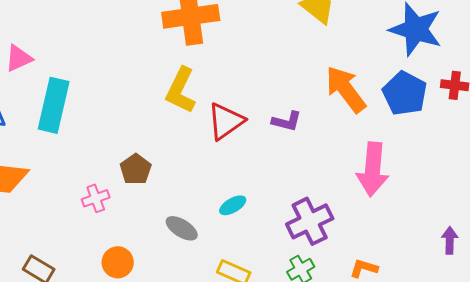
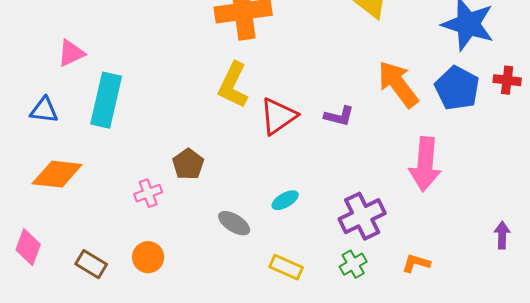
orange circle: (118, 262) -> (148, 257), moved

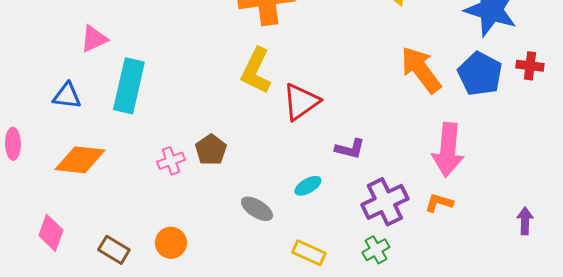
purple L-shape: (339, 116) -> (350, 149), moved
pink cross: (148, 193) -> (171, 161), moved
orange L-shape: (416, 263) -> (439, 203), moved

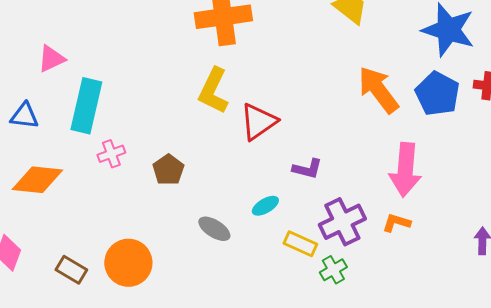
pink cross: (171, 161) -> (111, 154), moved
orange circle: (171, 243) -> (128, 263), size x1.5
yellow rectangle: (309, 253) -> (300, 244), moved

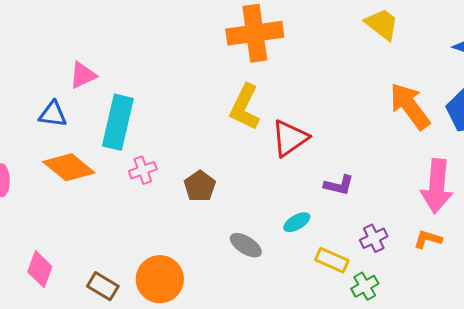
blue triangle: (24, 116) -> (53, 114), moved
orange diamond: (37, 180) -> (69, 167), moved, turned 33
purple cross: (342, 222) -> (374, 238), size x0.6

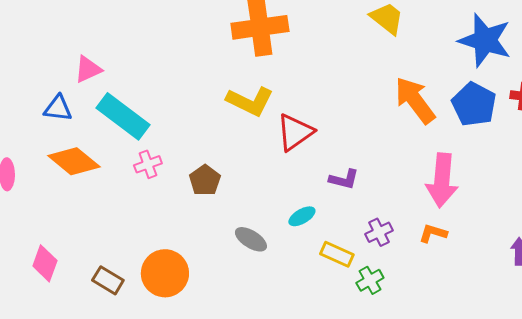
yellow L-shape: (245, 107) -> (250, 101), turned -90
cyan rectangle: (118, 122) -> (123, 116), turned -66

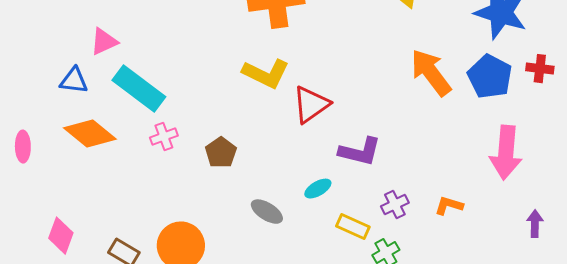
purple L-shape: (344, 179) -> (360, 152), size x1.4
pink arrow: (442, 180) -> (506, 153), moved

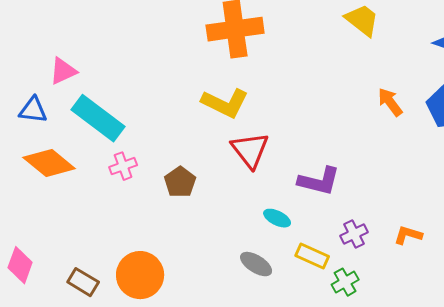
orange arrow: (431, 73) -> (390, 102), size x0.6
red triangle: (311, 105) -> (250, 150), moved, turned -33
cyan ellipse: (318, 189) -> (277, 218), turned 56
gray ellipse: (267, 212) -> (256, 264), moved

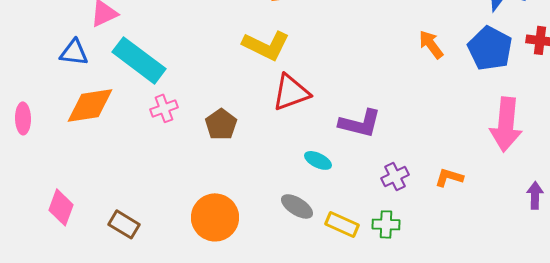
red triangle: (250, 150) -> (291, 92), turned 48
orange diamond: (49, 163) -> (90, 105), turned -48
yellow rectangle: (312, 256) -> (342, 224), moved
orange circle: (140, 275) -> (215, 217), moved
green cross: (345, 282) -> (386, 224), turned 32

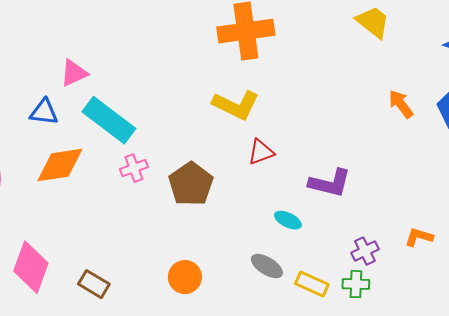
red triangle: (291, 92) -> (261, 152), size x0.7
brown pentagon: (221, 124) -> (191, 184), size x1.4
purple cross: (395, 176) -> (365, 251), moved
pink diamond: (61, 207) -> (31, 267), size x1.4
orange circle: (215, 217) -> (185, 277), size x0.7

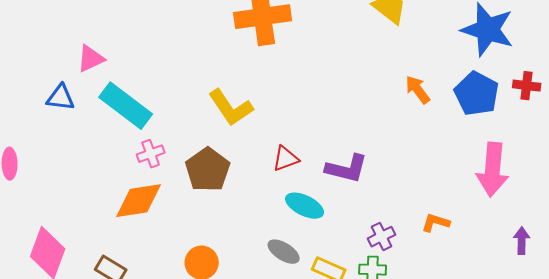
yellow L-shape: (236, 105) -> (231, 108), moved, turned 30
red triangle: (261, 152) -> (286, 159), moved
orange diamond: (60, 165) -> (139, 201), moved
cyan ellipse: (288, 220) -> (305, 206), size x1.4

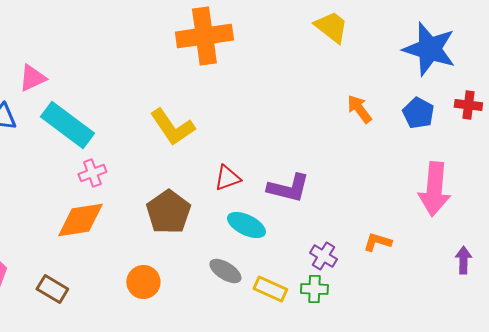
blue pentagon: (477, 94) -> (418, 113), size x0.7
brown pentagon: (208, 170) -> (168, 212), moved
purple cross: (382, 237) -> (323, 256), turned -32

